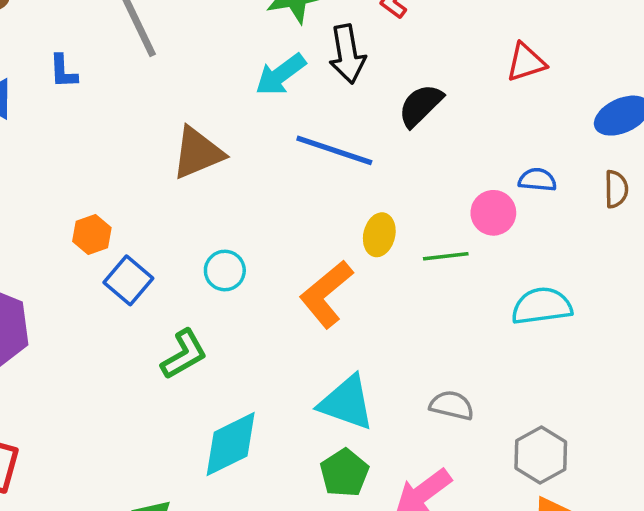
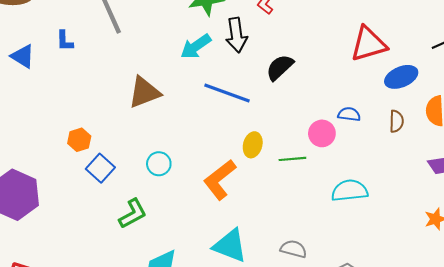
red triangle: (526, 62) -> (368, 44), moved, size x1.5

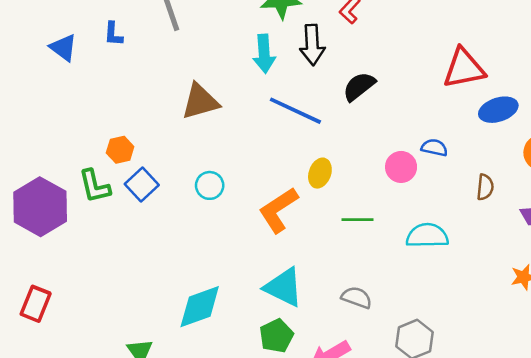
cyan arrow: (196, 46) -> (264, 54), turned -64
brown semicircle: (396, 121) -> (485, 187), moved
green line: (292, 159) -> (357, 220), moved
green L-shape: (133, 214) -> (95, 186), moved, turned 100

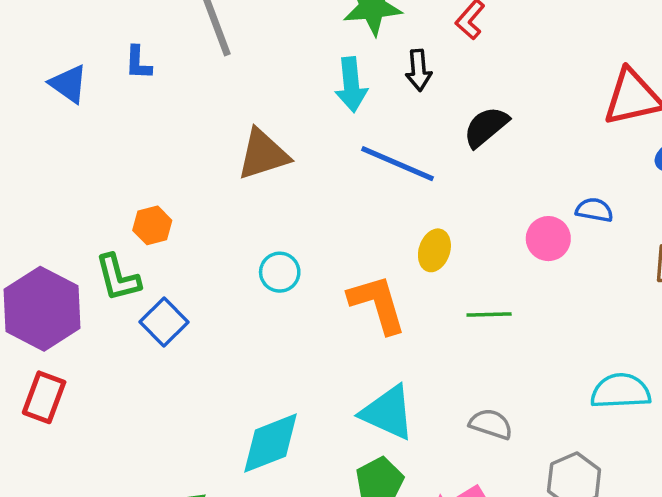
black arrow: (312, 45) -> (418, 70), size x0.7
blue square: (142, 185) -> (164, 322), moved
orange L-shape: (278, 210) -> (377, 304), turned 108
cyan semicircle: (427, 236) -> (621, 391), moved
red rectangle: (36, 304) -> (44, 397), moved

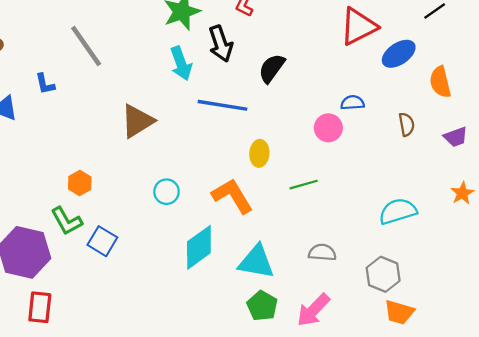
black arrow: (418, 70) -> (221, 44), size x1.4
cyan diamond: (270, 443) -> (199, 247), moved

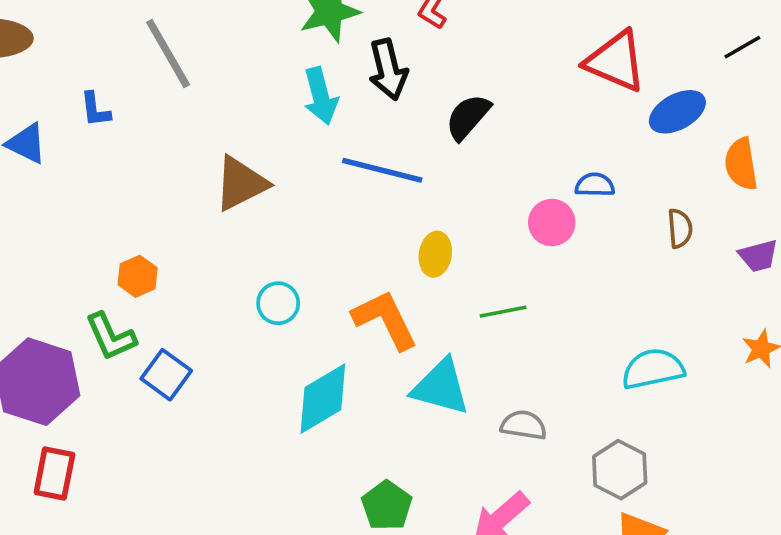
red triangle: (358, 26) -> (616, 61), turned 45
cyan triangle: (256, 262) -> (441, 387), moved
green pentagon: (262, 306) -> (387, 506), moved

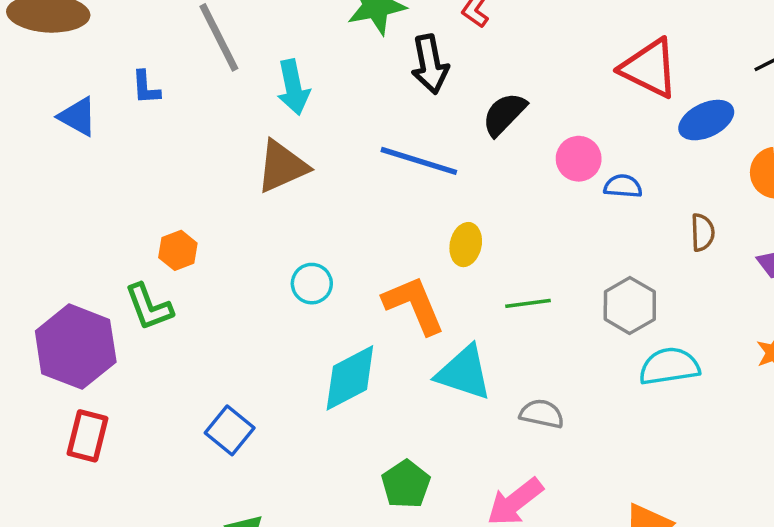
cyan arrow: (321, 96) -> (293, 87), moved
pink circle: (552, 223) -> (579, 159), moved
blue square: (166, 375) -> (230, 430), moved
gray hexagon: (620, 470) -> (630, 305), moved

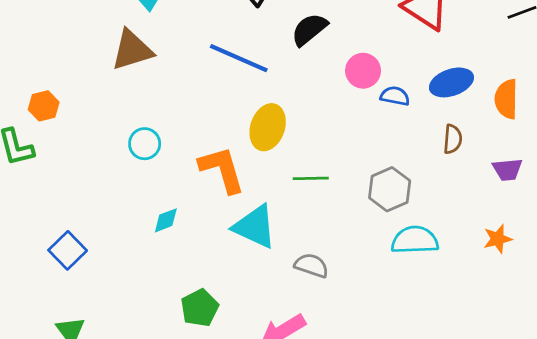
blue ellipse: (706, 120) -> (451, 82), moved
yellow ellipse: (466, 245) -> (268, 127), size x1.4
cyan diamond: (350, 378) -> (166, 220), size x0.5

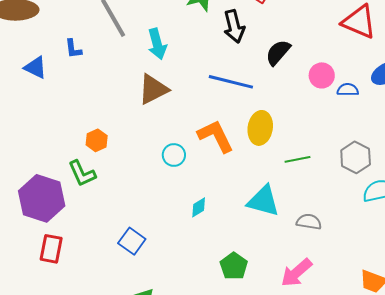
orange L-shape: (222, 169) -> (216, 136), moved

